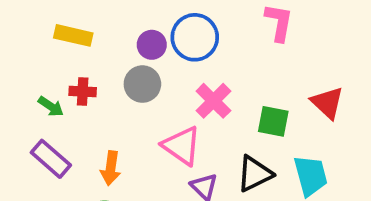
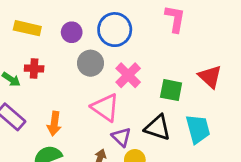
purple circle: (152, 45) -> (72, 32), moved
gray circle: (142, 84) -> (90, 63), moved
black triangle: (255, 174) -> (158, 128), turned 44

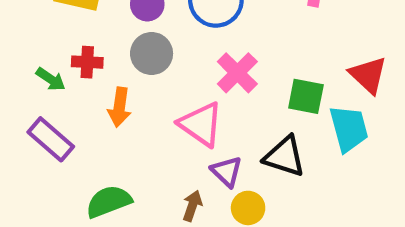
gray circle: (90, 63) -> (152, 54), moved
orange arrow: (54, 124) -> (119, 107), moved
cyan trapezoid: (198, 129) -> (349, 129), moved

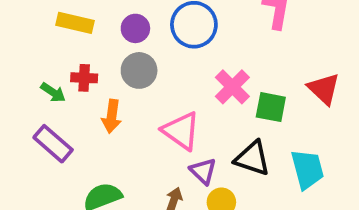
pink cross: (237, 73) -> (232, 87), moved
cyan trapezoid: (349, 129) -> (307, 169), moved

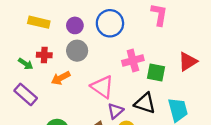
pink cross: (232, 87) -> (133, 61), turned 30
red triangle: (324, 89) -> (188, 62), turned 45
orange arrow: (112, 116) -> (61, 78), turned 54
purple triangle: (203, 171) -> (115, 111), turned 35

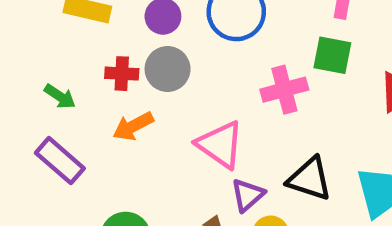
red cross: (44, 55) -> (122, 74), moved
green square: (156, 73) -> (332, 55), moved

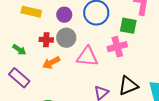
green square: (332, 55) -> (128, 26), moved
pink triangle: (220, 145) -> (87, 57), moved, turned -30
black triangle: (310, 179) -> (128, 86), turned -40

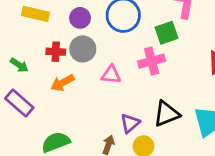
green square: (128, 26) -> (166, 33), turned -30
pink triangle: (87, 57) -> (111, 75), size x0.7

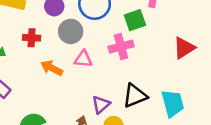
gray circle: (83, 49) -> (71, 31), moved
orange arrow: (62, 83) -> (52, 68), moved, turned 55

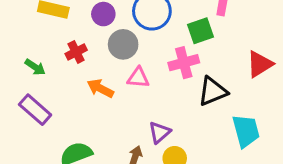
red cross: (32, 38) -> (76, 52), turned -30
black triangle: (135, 96) -> (213, 91), moved

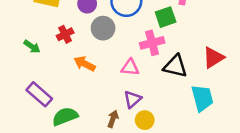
red triangle: (260, 64) -> (213, 58), moved
pink triangle: (138, 78) -> (130, 67), moved
black triangle: (213, 91) -> (175, 66), turned 35
purple rectangle: (35, 110) -> (39, 94), moved

